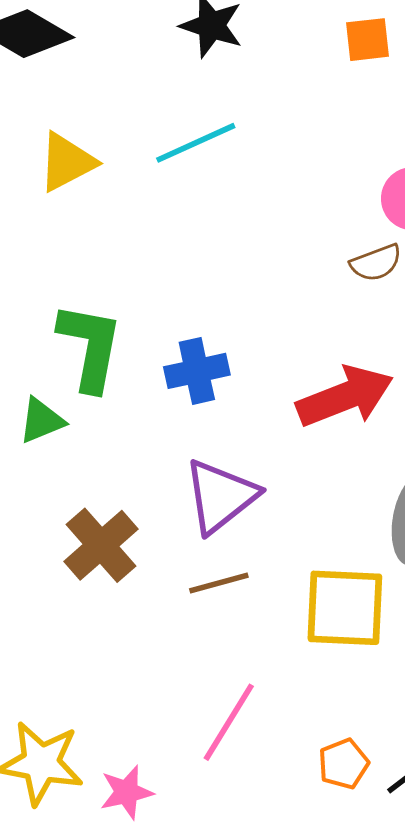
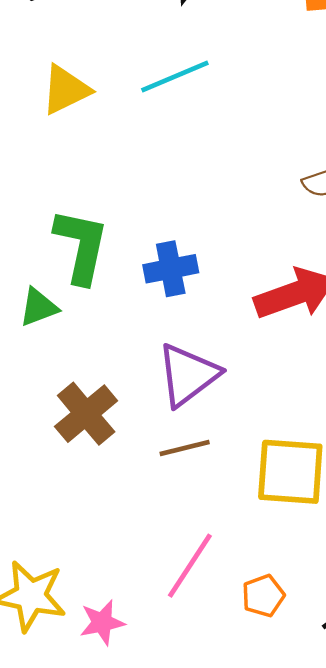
orange pentagon: (343, 764) -> (263, 596), moved

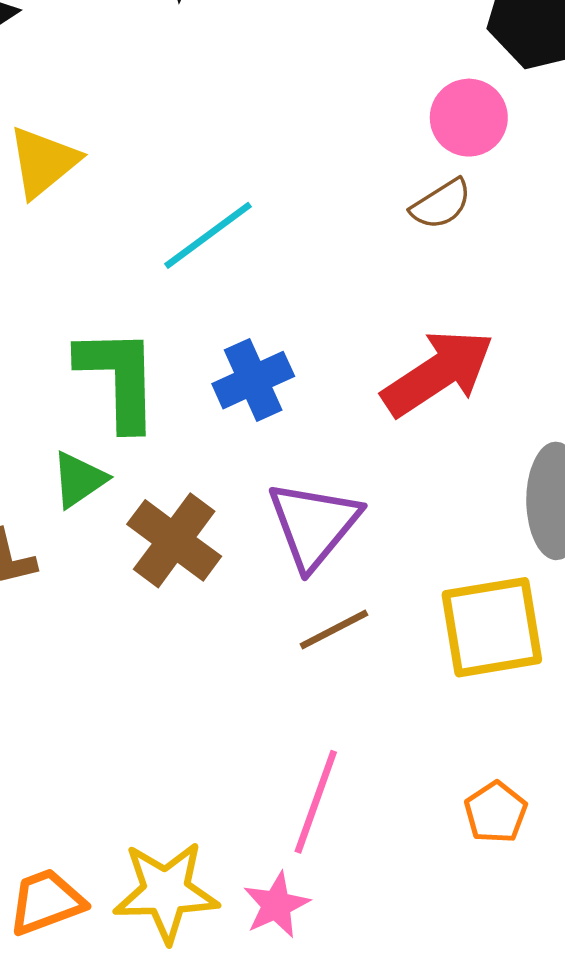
cyan line: (175, 76) -> (208, 235), moved
brown cross: (86, 414) -> (174, 540), moved
pink line: (190, 566) -> (316, 802), moved

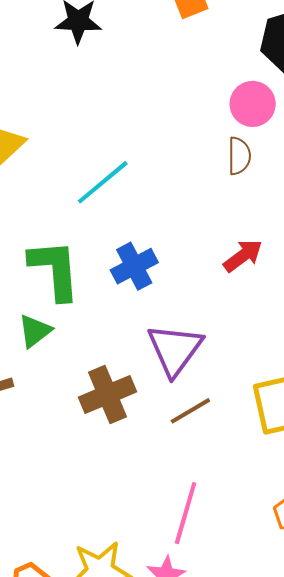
brown semicircle: (441, 204) -> (239, 156), turned -54
red arrow: (438, 373) -> (243, 256), size x0.6
brown cross: (174, 540) -> (107, 395), moved, turned 34

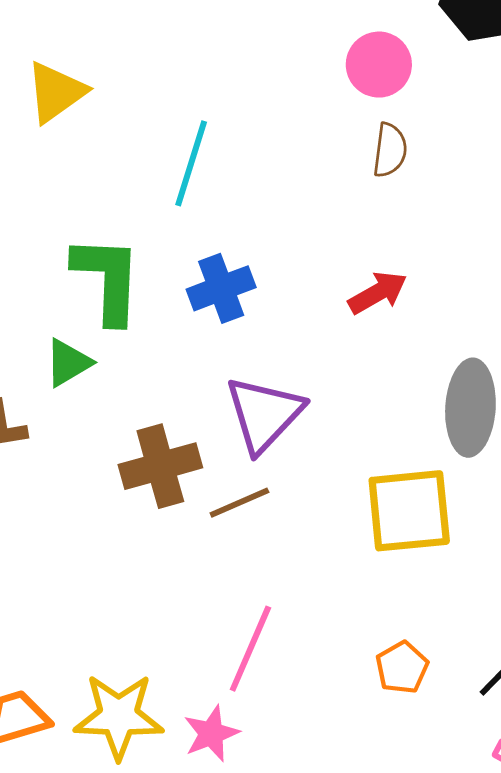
pink circle: (253, 104) -> (379, 65), moved
cyan line: (103, 182) -> (191, 163), turned -40
brown line: (190, 411) -> (239, 503), moved

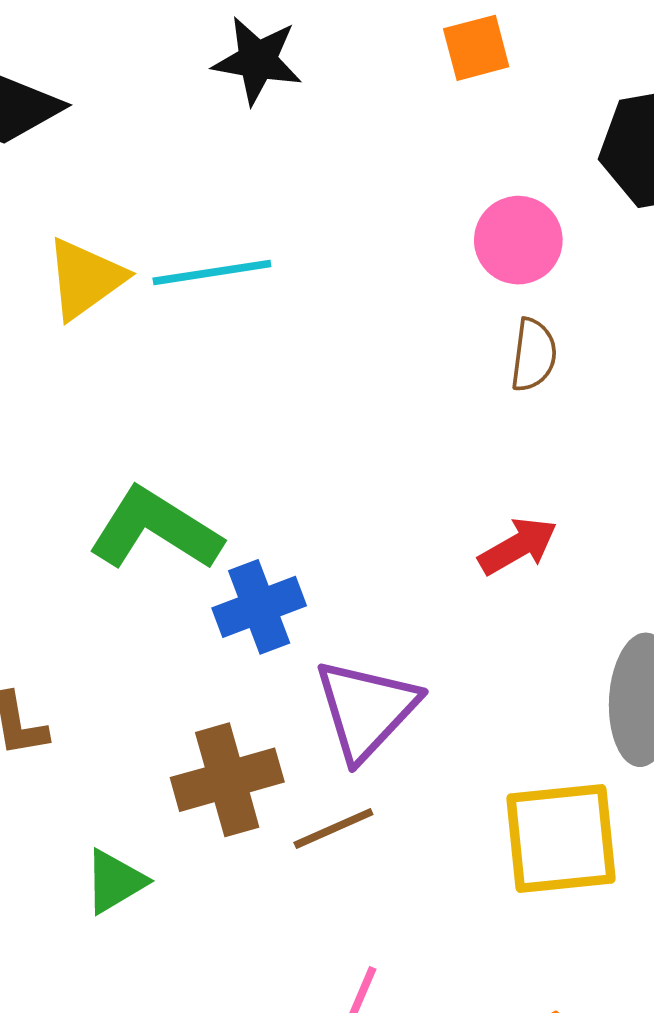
cyan line: (191, 163) -> (212, 272), moved, turned 64
green L-shape: (107, 279) -> (155, 529), turned -60
blue cross: (221, 288) -> (259, 607), moved
green triangle: (68, 363) -> (115, 881), moved

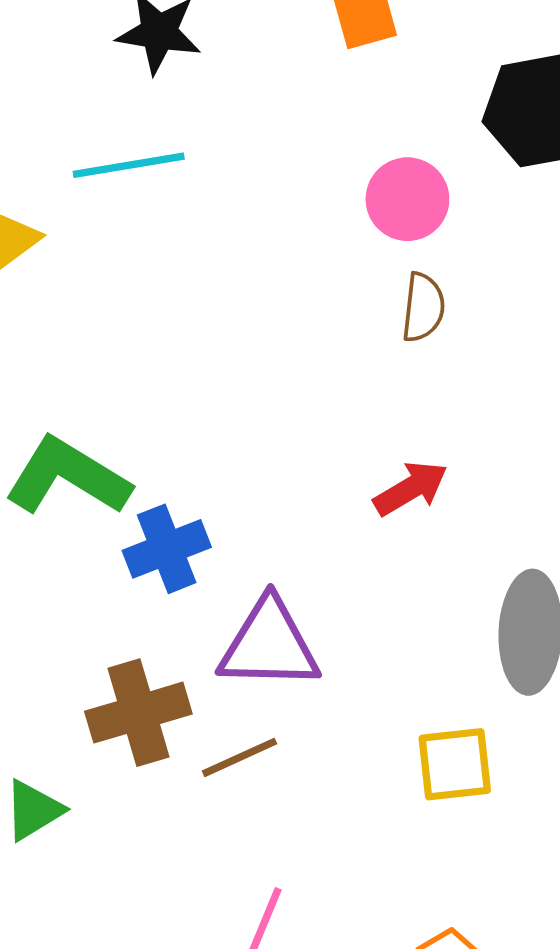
cyan line: (212, 272) -> (129, 165), moved
purple triangle: (366, 709) -> (269, 645), turned 49
yellow square: (561, 838) -> (455, 764), size x0.7

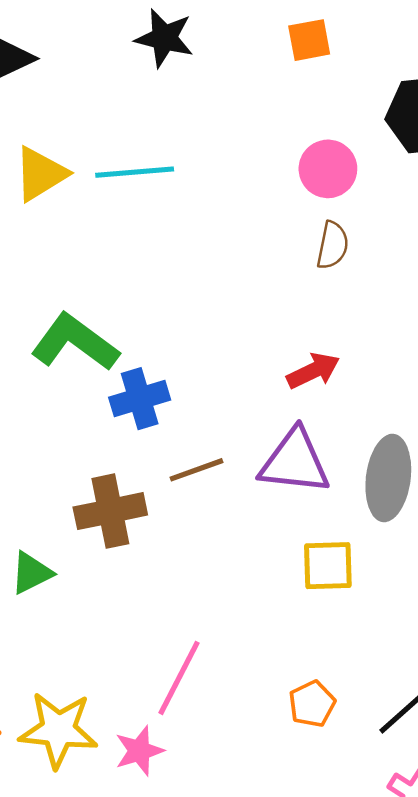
cyan line: (129, 165) -> (135, 172), moved
purple triangle: (269, 645) -> (295, 462), moved
brown line: (240, 757) -> (196, 470), moved

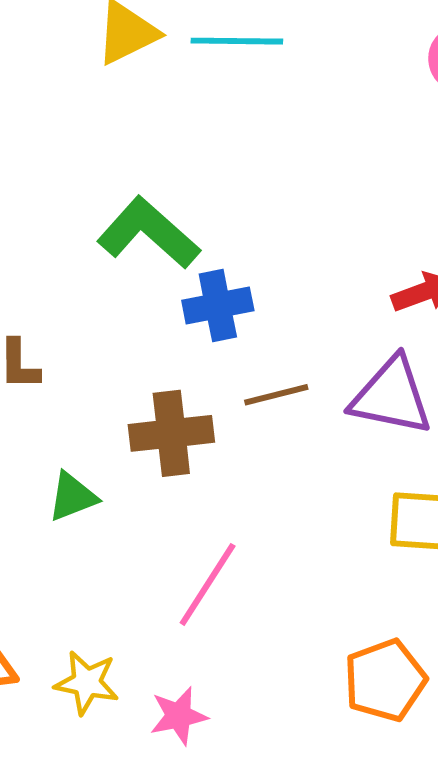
pink line: (179, 678) -> (208, 584), moved
orange pentagon: (312, 704) -> (385, 680), size x1.5
yellow star: (58, 730) -> (87, 683), size x0.7

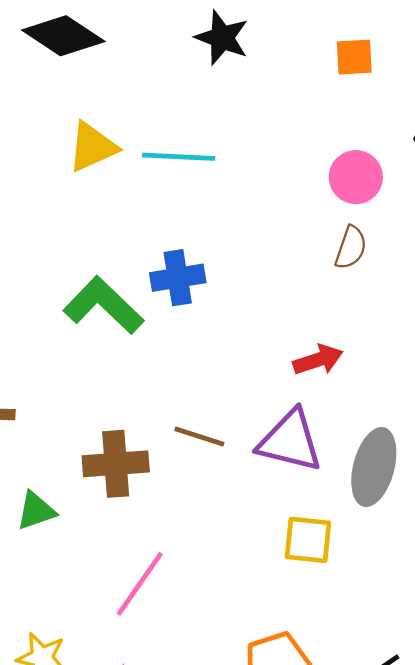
blue cross: (218, 305) -> (178, 278), moved
brown line: (276, 395) -> (199, 436), turned 30

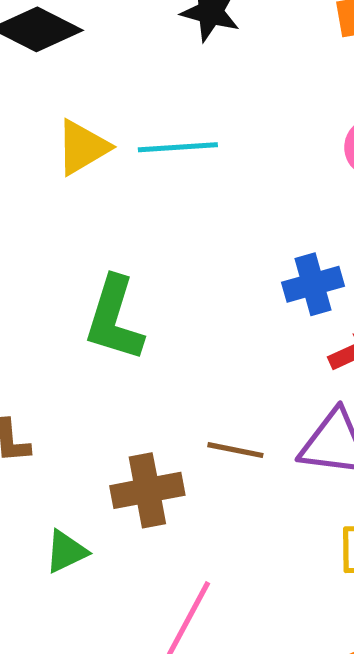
blue cross: (178, 278) -> (313, 284), moved
green L-shape: (103, 305) -> (114, 319), turned -110

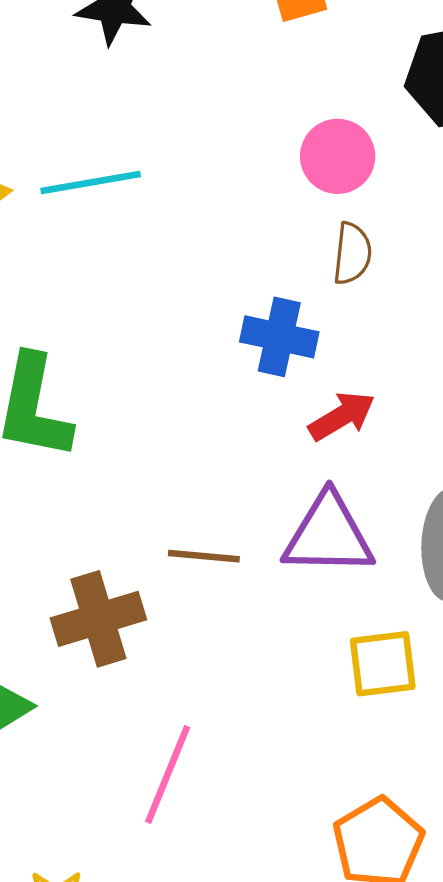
blue cross: (313, 284) -> (279, 337), turned 34

